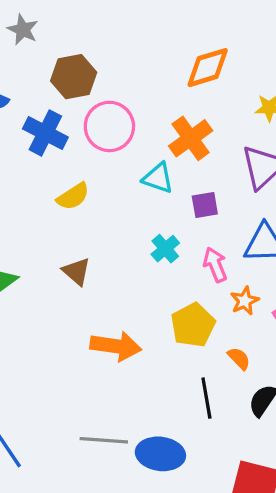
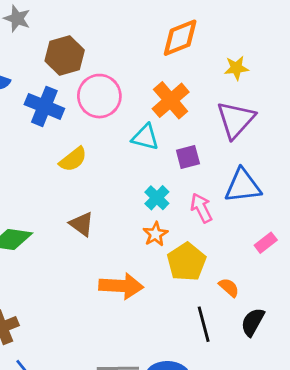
orange star: (245, 301) -> (155, 234), moved

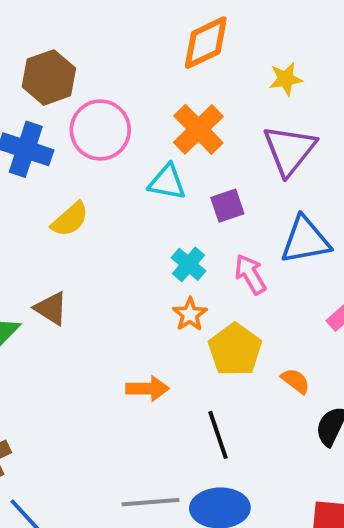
brown triangle: (82, 224) -> (51, 308), moved
orange arrow: (121, 286) -> (147, 389), size x0.7
black line: (204, 324) -> (218, 435), moved

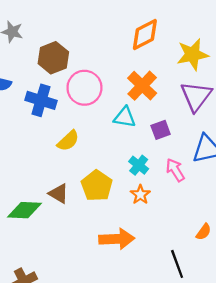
yellow star: (286, 79) -> (193, 55), size x1.6
yellow pentagon: (235, 350) -> (97, 186), moved
orange semicircle: (295, 381) -> (204, 232), turned 90
orange arrow: (147, 389) -> (117, 239), size x1.4
black line: (218, 435) -> (177, 264), moved

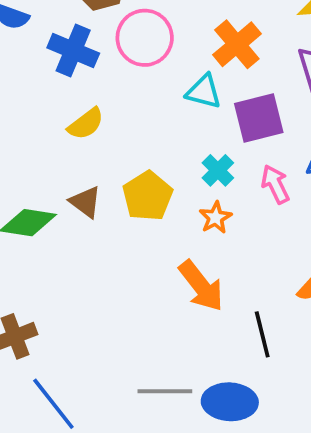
purple square: (161, 130) -> (259, 118), size x1.6
yellow semicircle: (68, 141) -> (86, 124), moved
orange arrow: (117, 239) -> (201, 286), moved, turned 48

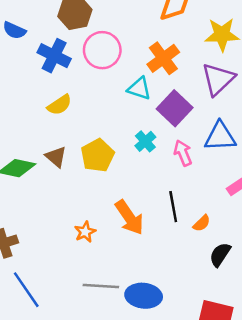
purple square: (259, 118) -> (175, 108), turned -36
orange star: (215, 218) -> (85, 232), moved
black line: (262, 334) -> (173, 207), moved

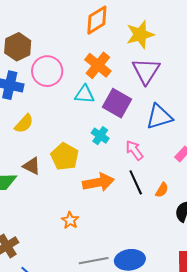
pink arrow: (183, 153) -> (134, 150), moved
orange arrow: (129, 217) -> (98, 182), moved, turned -52

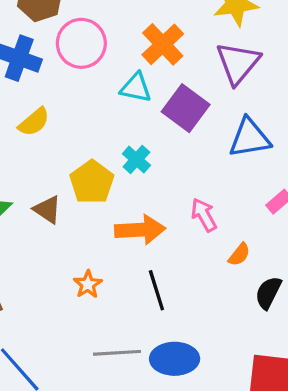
cyan cross: (100, 136) -> (136, 159), moved
pink arrow: (134, 150) -> (204, 215), moved
brown triangle: (32, 166) -> (47, 210), moved
black line: (136, 182) -> (156, 290), moved

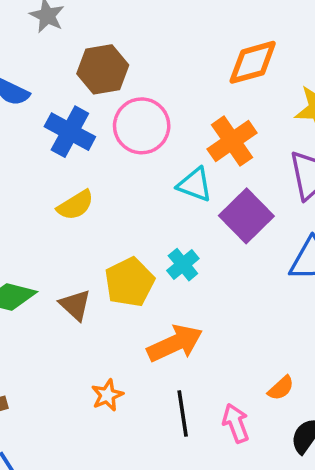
pink arrow: (204, 215) -> (236, 423), moved
orange arrow: (140, 230) -> (175, 343), turned -30

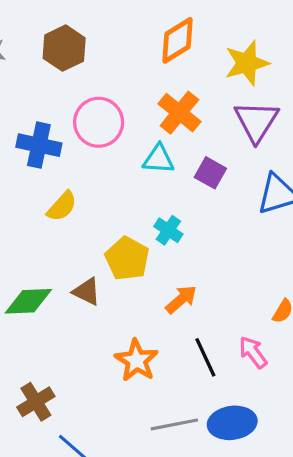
brown hexagon: (103, 69) -> (64, 48), moved
purple square: (246, 216) -> (210, 173), size x0.7
orange arrow: (175, 343) -> (181, 299), size x0.7
orange star: (107, 395) -> (136, 360), size x1.5

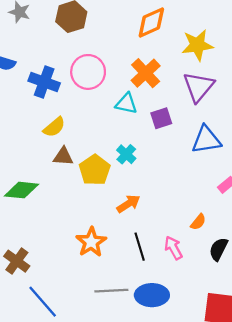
purple square: (210, 173) -> (161, 118), turned 35
brown triangle: (87, 292) -> (63, 156), moved, turned -30
brown cross: (36, 402) -> (17, 261), turned -30

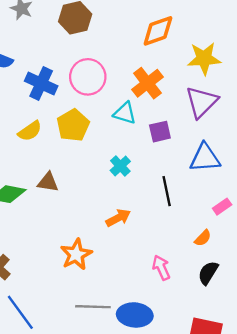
yellow semicircle: (54, 127) -> (30, 131), moved
brown triangle: (63, 156) -> (48, 182), moved
yellow pentagon: (95, 170) -> (73, 125), moved
orange semicircle: (198, 222) -> (203, 238), moved
black line: (140, 247) -> (167, 191), moved

